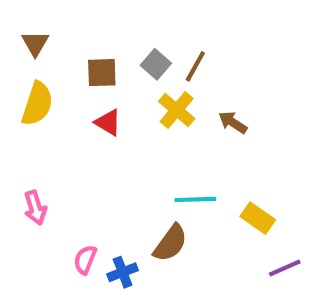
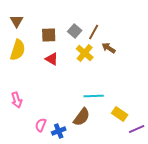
brown arrow: (233, 122) -> (109, 48), moved
yellow rectangle: (258, 218) -> (120, 114), moved

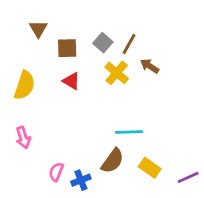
brown triangle: (17, 21) -> (38, 29), moved
yellow semicircle: (18, 50) -> (25, 85), moved
yellow rectangle: (120, 114) -> (150, 168), moved

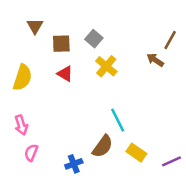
brown line: (129, 44) -> (170, 40), moved
brown arrow: (150, 66) -> (155, 60), moved
cyan line: (129, 132) -> (118, 120), turned 65
pink semicircle: (56, 172) -> (31, 153), moved

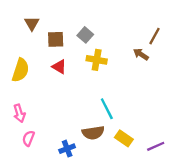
yellow cross: (106, 66) -> (97, 60), turned -30
brown semicircle: (103, 146) -> (93, 133), turned 45

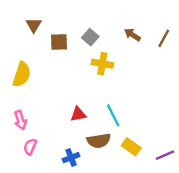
brown arrow: (141, 54) -> (132, 35), moved
red triangle: (59, 67) -> (78, 114), moved, turned -42

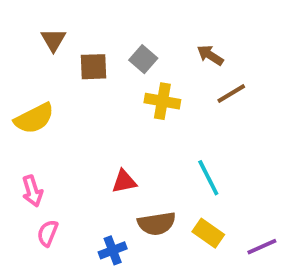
brown line: (164, 38) -> (231, 94), moved, turned 30
yellow semicircle: (22, 74) -> (34, 118), turned 45
cyan line: (113, 115) -> (208, 178), moved

